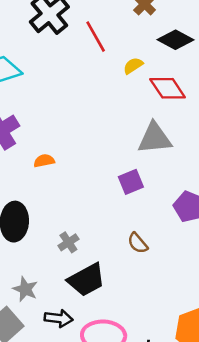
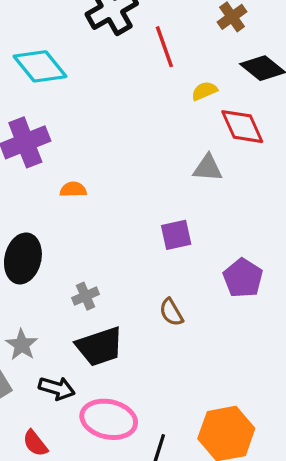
gray triangle: (155, 138) -> (208, 168), moved, size x0.7

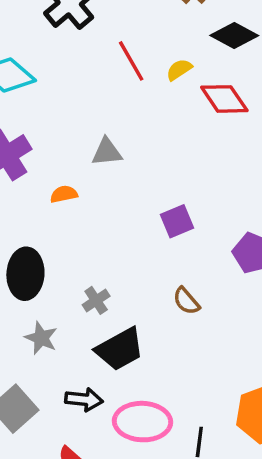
red line: (164, 47) -> (131, 61), moved
gray triangle: (208, 168) -> (107, 152), moved
gray star: (22, 345) -> (41, 338), moved

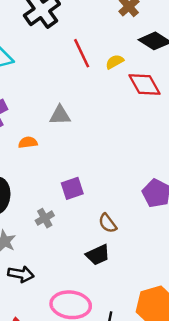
purple square: (177, 221) -> (72, 188), moved
black trapezoid: (120, 349) -> (98, 255), moved, size x0.7
black arrow: (84, 400) -> (21, 274), moved

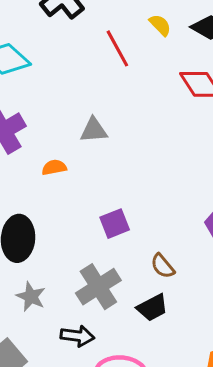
yellow semicircle: (115, 62) -> (160, 25), moved, turned 78
gray cross: (45, 218) -> (98, 287), moved, size x1.8
black arrow: (21, 274) -> (77, 336), moved

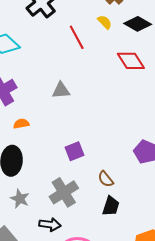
orange semicircle: (54, 167) -> (21, 124), moved
black trapezoid: (152, 308) -> (111, 206), moved, turned -45

